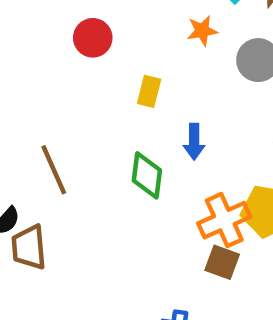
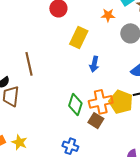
yellow rectangle: (149, 91) -> (79, 38), size x1.5
green diamond: (147, 175) -> (75, 105), moved

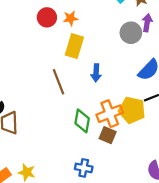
orange star: (108, 15) -> (71, 18), moved
brown line: (29, 64) -> (58, 82), moved

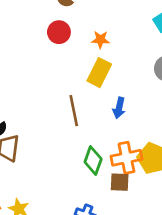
red circle: (47, 17) -> (59, 32), moved
brown square: (108, 135) -> (120, 182), turned -30

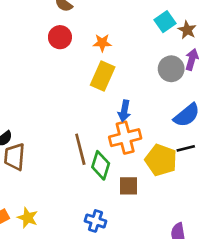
brown line: (74, 111) -> (80, 149), moved
orange cross: (126, 158) -> (125, 138), moved

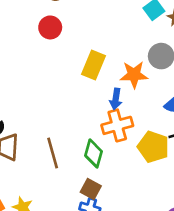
orange star: (102, 43) -> (134, 75), moved, size x1.5
brown line: (80, 149) -> (53, 153), moved
brown square: (129, 186) -> (91, 189), moved, turned 30

